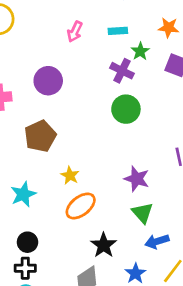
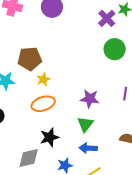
green circle: (126, 109) -> (115, 49), moved
brown pentagon: (40, 136) -> (30, 59), moved
purple star: (137, 179) -> (90, 99), turned -30

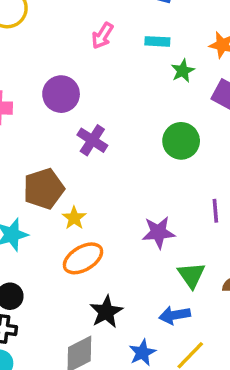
purple cross: (107, 18) -> (92, 140), moved
green triangle: (85, 124) -> (191, 275), moved

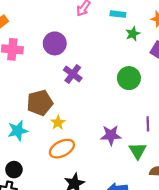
green triangle: (191, 275) -> (138, 151), moved

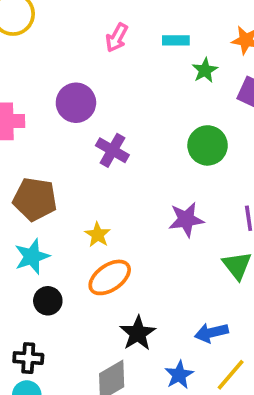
brown pentagon: (40, 103) -> (35, 199), moved, turned 30
purple star: (111, 135) -> (186, 220), moved
black circle: (14, 170) -> (48, 301), moved

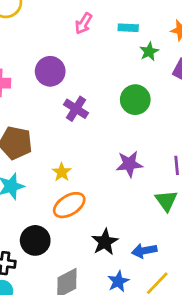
green circle: (208, 145) -> (135, 100), moved
black circle: (48, 301) -> (35, 240), moved, size x1.4
black star: (138, 333) -> (105, 242), moved

